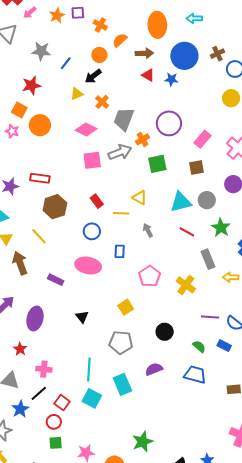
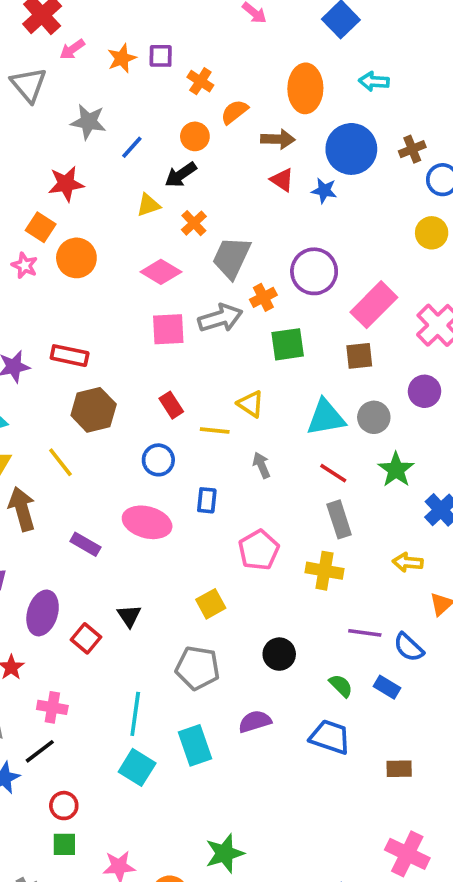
pink rectangle: (203, 139) -> (374, 305), size x1.4
gray rectangle: (208, 259) -> (339, 519), moved
yellow cross: (186, 285) -> (324, 571), turned -30
red square: (62, 403) -> (86, 638), moved

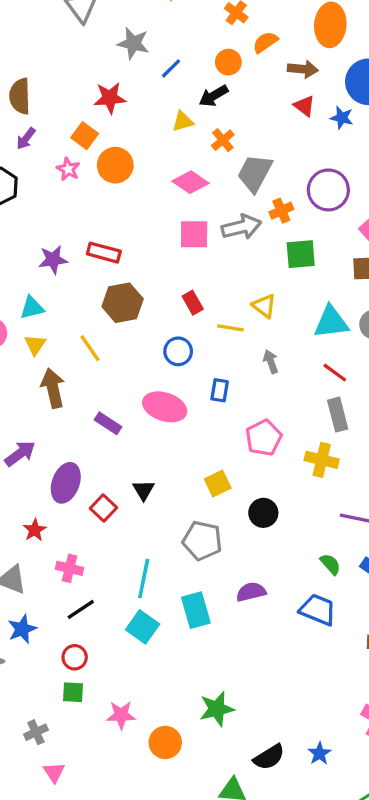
black circle: (279, 654) -> (263, 513), moved
black line: (40, 751) -> (81, 609), moved

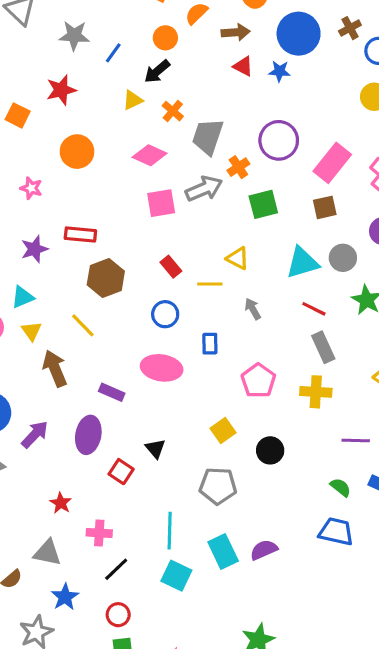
orange square: (85, 136) -> (18, 115), moved
pink star: (68, 169) -> (31, 188), moved
purple ellipse: (66, 483) -> (88, 435), moved
purple semicircle: (251, 592) -> (264, 550), moved

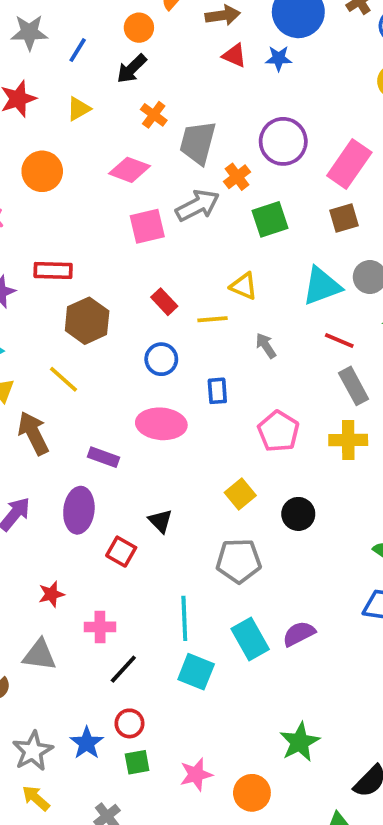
yellow triangle: (133, 100) -> (79, 109), moved
red star: (61, 503) -> (51, 594), turned 30
blue star: (65, 597) -> (87, 743), moved

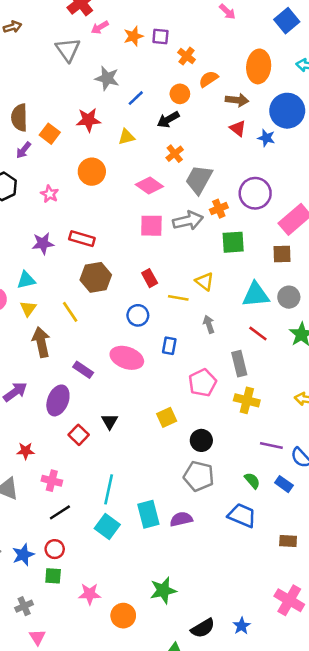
gray rectangle: (354, 386) -> (239, 364), moved
gray pentagon: (239, 561) -> (199, 476), moved

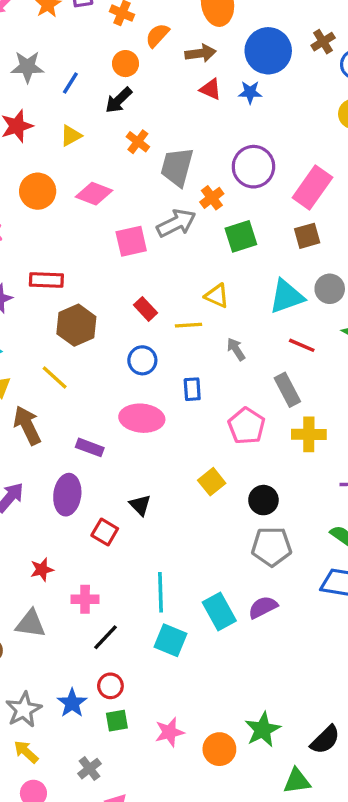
pink diamond: (149, 186) -> (94, 194), moved
green star: (163, 590) -> (263, 730), moved

